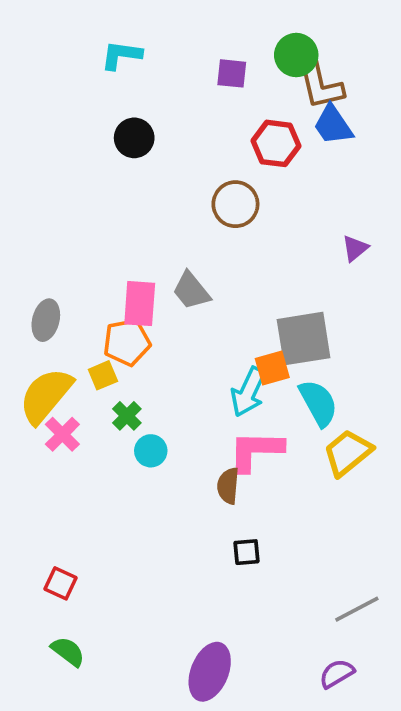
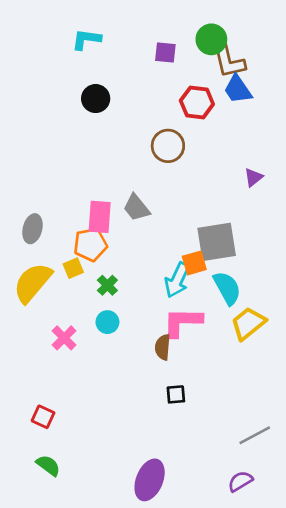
green cross: (127, 416) -> (107, 285), moved
pink cross: (62, 434) -> (64, 338), moved

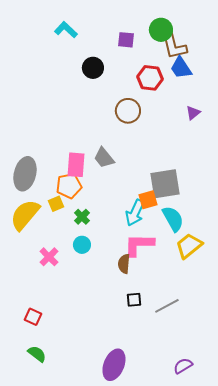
cyan L-shape: (86, 39) -> (66, 30), turned 35
black circle: (96, 99) -> (93, 68), moved
purple triangle: (253, 177) -> (193, 113), moved
gray ellipse: (32, 229) -> (25, 174), size x1.5
gray line: (255, 435) -> (167, 306), moved

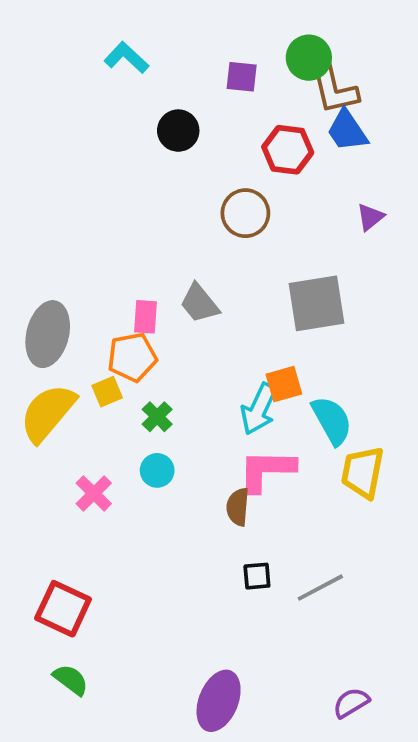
pink rectangle: (76, 165) -> (146, 317), size x0.7
gray square: (165, 184) -> (316, 303), moved
yellow trapezoid: (189, 246) -> (363, 472), turned -40
red square: (33, 317) -> (63, 609), size x1.6

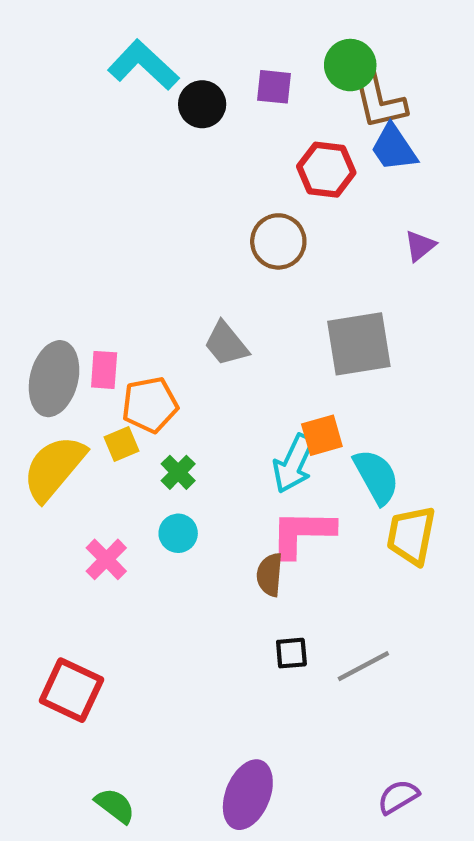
cyan L-shape: (126, 58) -> (143, 65), size x1.4
black circle: (178, 131) -> (202, 104), moved
pink rectangle: (146, 317) -> (104, 370), moved
green semicircle: (71, 680) -> (115, 806), moved

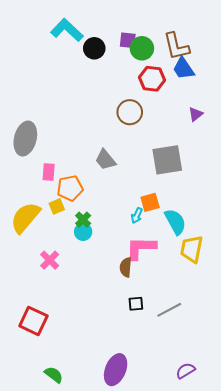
green circle: (350, 65) -> (142, 48), moved
gray ellipse: (54, 379) -> (25, 139), moved
cyan arrow: (294, 464) -> (137, 216), size x0.6
cyan circle: (178, 533) -> (83, 232), moved

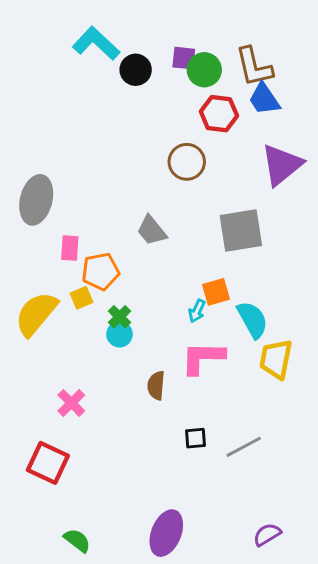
purple triangle: (196, 114) -> (282, 165), size x2.0
pink cross: (50, 260) -> (71, 403), moved
brown semicircle: (126, 267) -> (156, 385), moved

